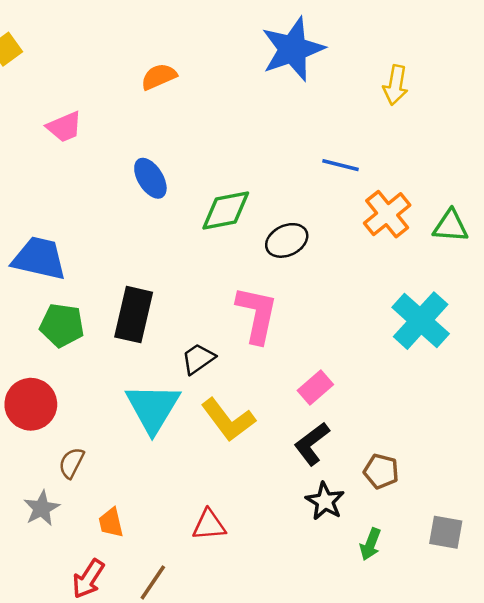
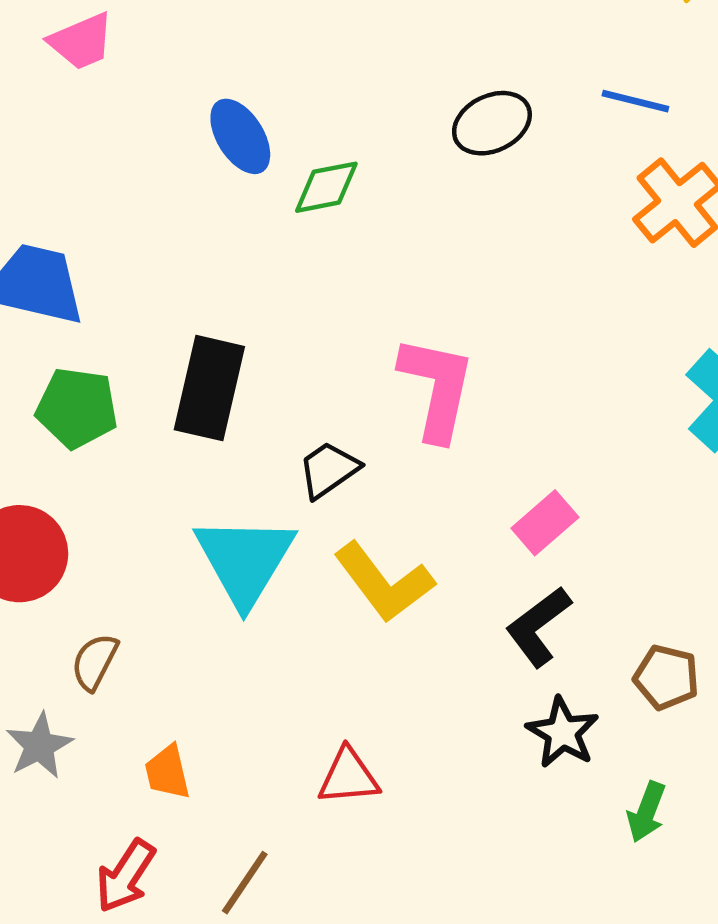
blue line: (341, 165) -> (635, 101), moved
green diamond: (226, 211) -> (326, 187), moved, size x0.7
black ellipse: (287, 240) -> (492, 123), moved

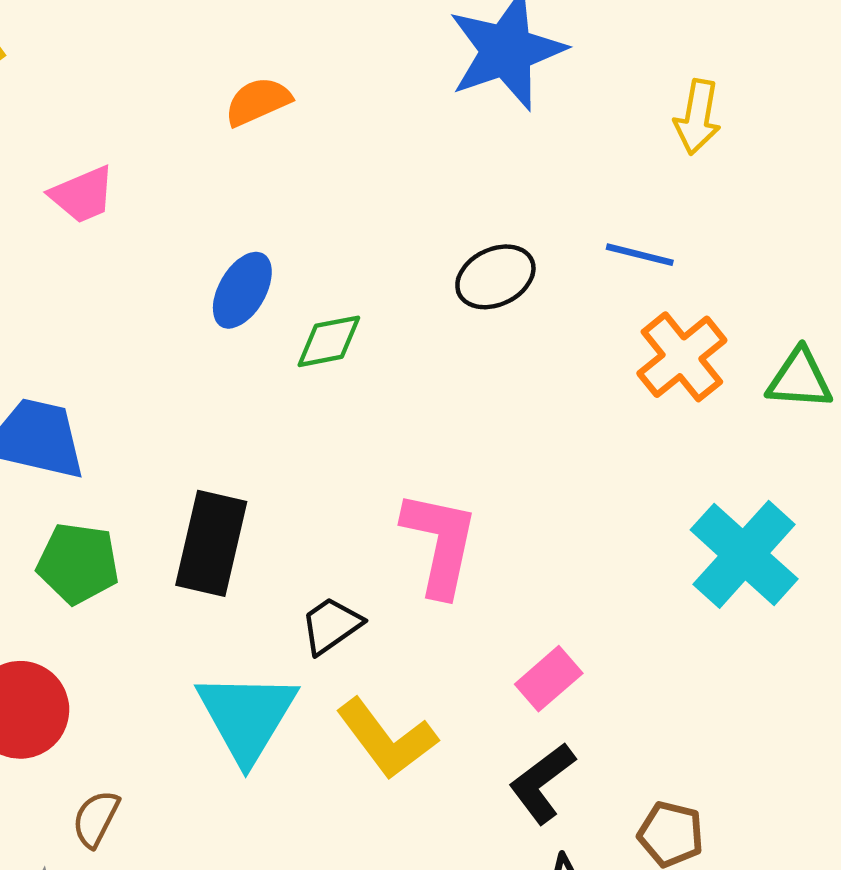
blue ellipse: (240, 136) -> (242, 290), turned 62

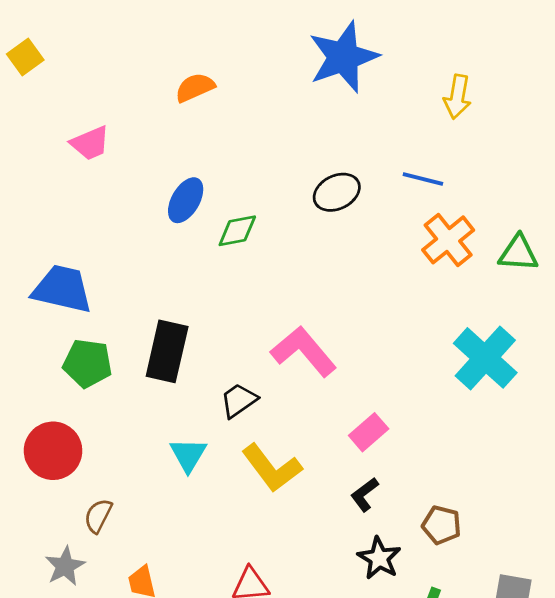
pink L-shape: (440, 543) -> (304, 351), turned -52
cyan triangle: (247, 716) -> (188, 455), size x0.6
black L-shape: (542, 783) -> (365, 495), size x0.7

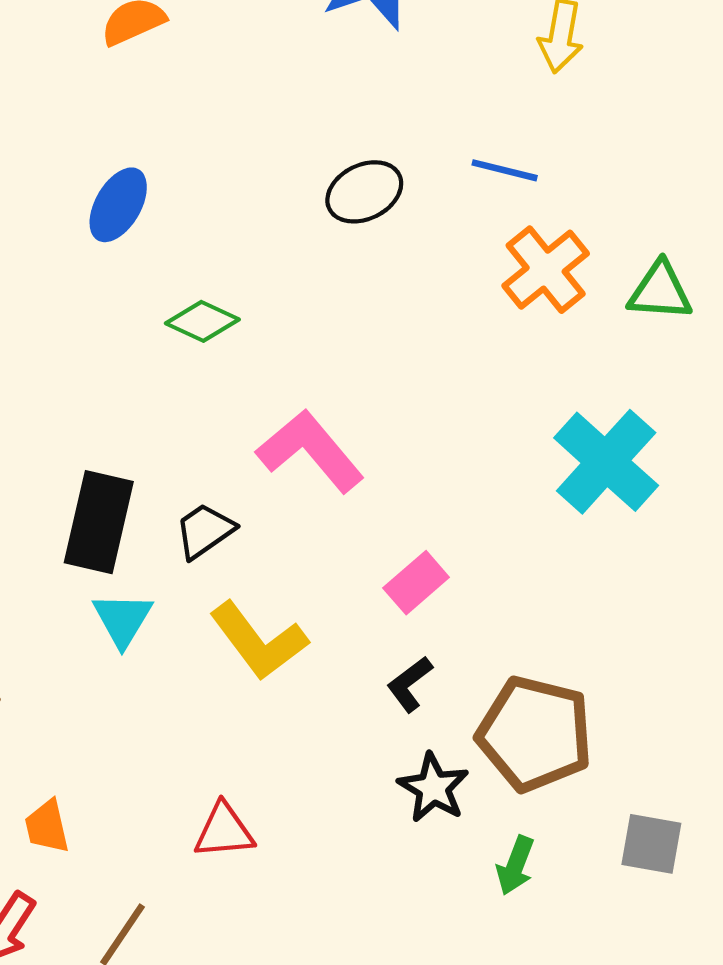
green diamond: (237, 231) -> (202, 321), moved, turned 36
black rectangle: (167, 351) -> (99, 522), moved
brown pentagon: (441, 525) -> (535, 734), size x1.8

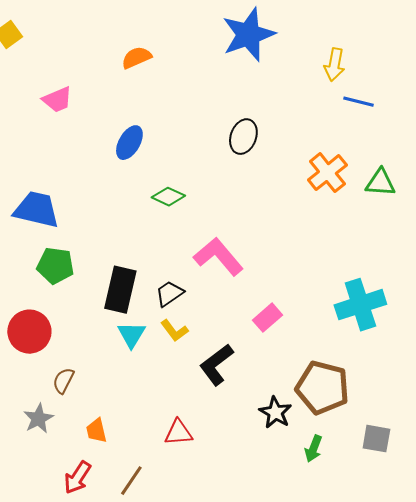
blue line: (505, 170) -> (358, 102), moved
black ellipse: (364, 192) -> (243, 137), turned -44
cyan cross: (606, 462) -> (360, 305), moved, turned 30
yellow L-shape: (259, 641) -> (174, 331), moved, size x0.6
black L-shape: (410, 684) -> (216, 365), moved, size x1.6

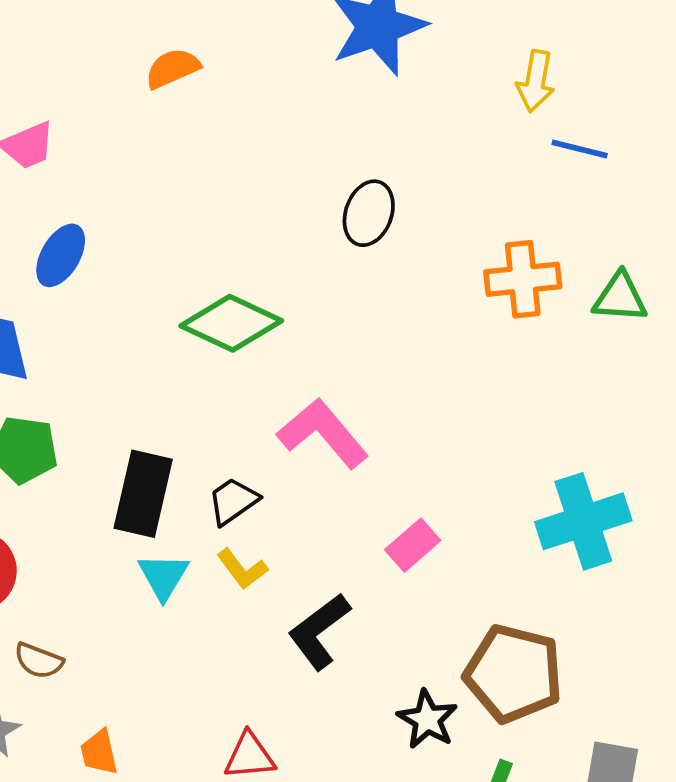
blue ellipse: (129, 143) -> (61, 255), moved
orange cross: (327, 173) -> (523, 279), turned 33
green diamond: (168, 197) -> (231, 323), size x1.6
brown semicircle: (63, 381) -> (39, 661), turned -96

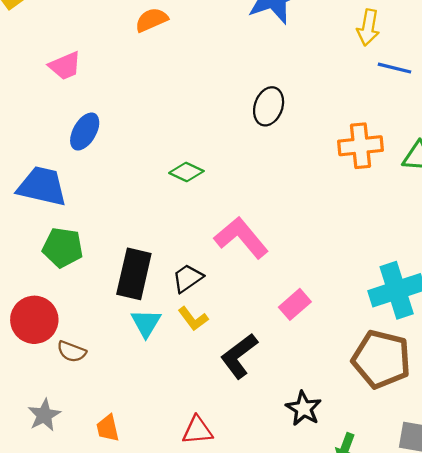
green diamond: (231, 323) -> (186, 172), size x0.6
brown semicircle: (39, 661) -> (72, 352), moved
brown pentagon: (514, 673) -> (381, 359), moved

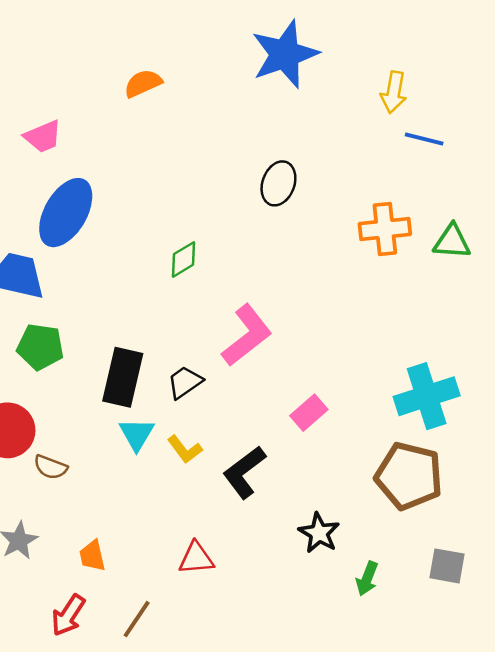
blue ellipse: (85, 132) -> (66, 213), size x1.6
green diamond: (186, 172) -> (183, 259), turned -56
pink L-shape: (241, 238) -> (247, 335), turned 92
yellow L-shape: (193, 319) -> (185, 449), moved

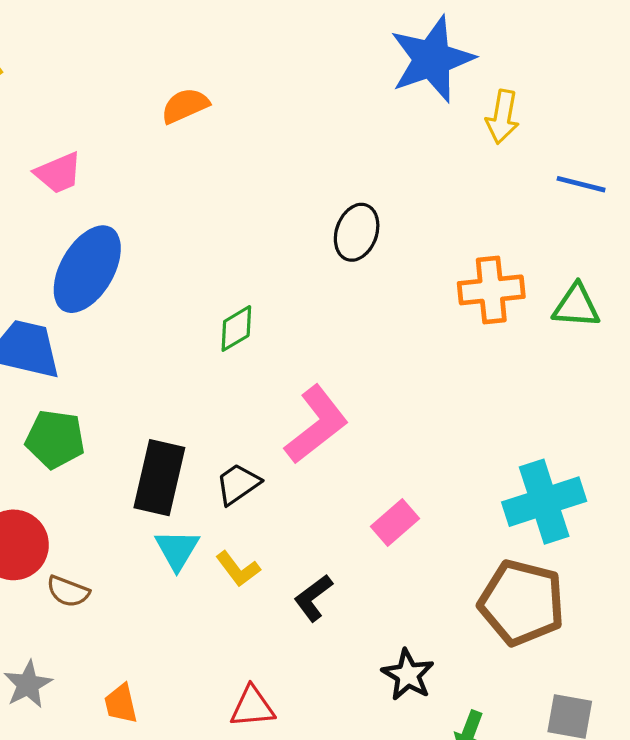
blue star: (285, 54) -> (432, 59), moved
blue line: (424, 139) -> (581, 184), moved
black L-shape: (244, 472) -> (313, 598), size x0.7

